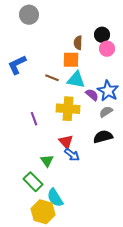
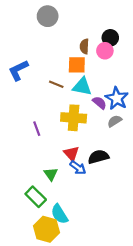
gray circle: (29, 15) -> (48, 16), moved
pink circle: (107, 49) -> (105, 51), moved
black semicircle: (103, 137) -> (98, 157), moved

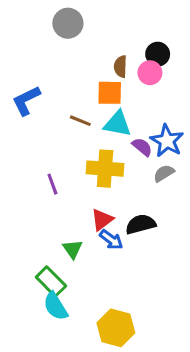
red triangle: (71, 154) -> (102, 220), turned 35
cyan semicircle: (59, 214) -> (56, 306), moved
yellow hexagon: (46, 229) -> (116, 328), moved

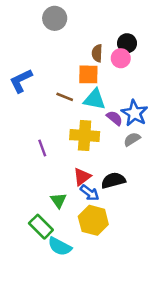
cyan semicircle: (56, 306) -> (60, 247), moved, turned -30
yellow hexagon: (116, 328) -> (93, 220), moved

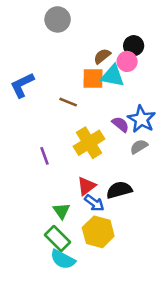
brown semicircle: (97, 53) -> (102, 56), turned 49
cyan triangle: (95, 99) -> (113, 76), moved
yellow cross: (85, 136) -> (89, 143), turned -36
green rectangle: (41, 227) -> (58, 238), moved

